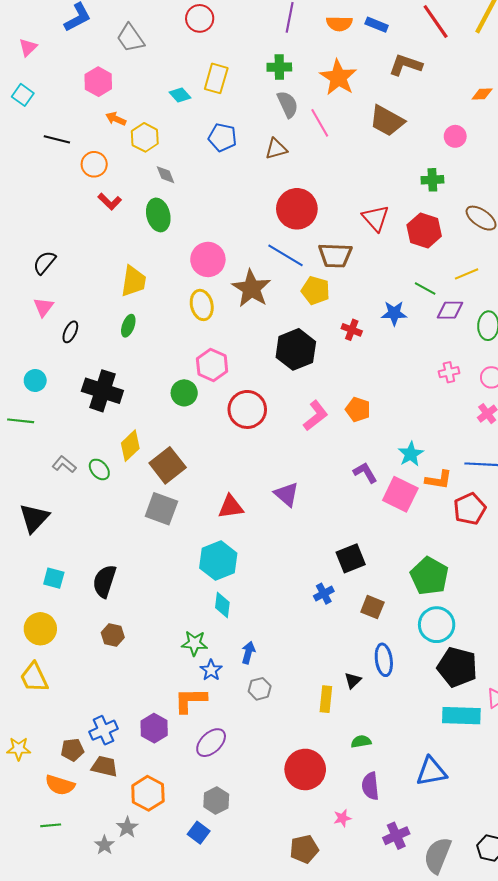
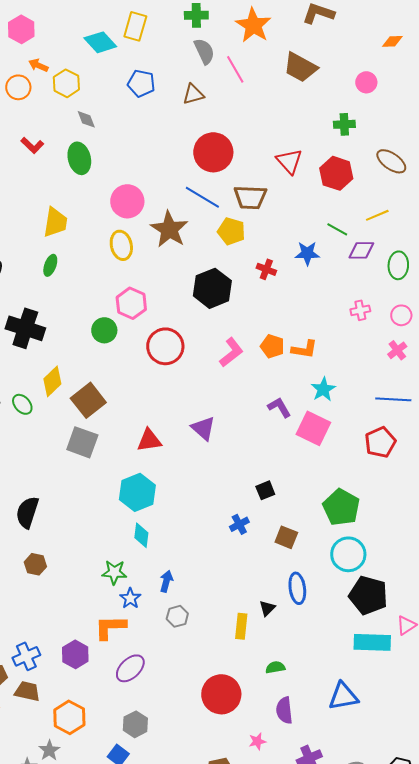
cyan diamond: (180, 95) -> (100, 42), size x1.5
orange circle: (94, 164) -> (18, 87), moved
orange L-shape: (439, 480) -> (304, 349), moved
black square: (351, 558) -> (265, 490), size x0.7

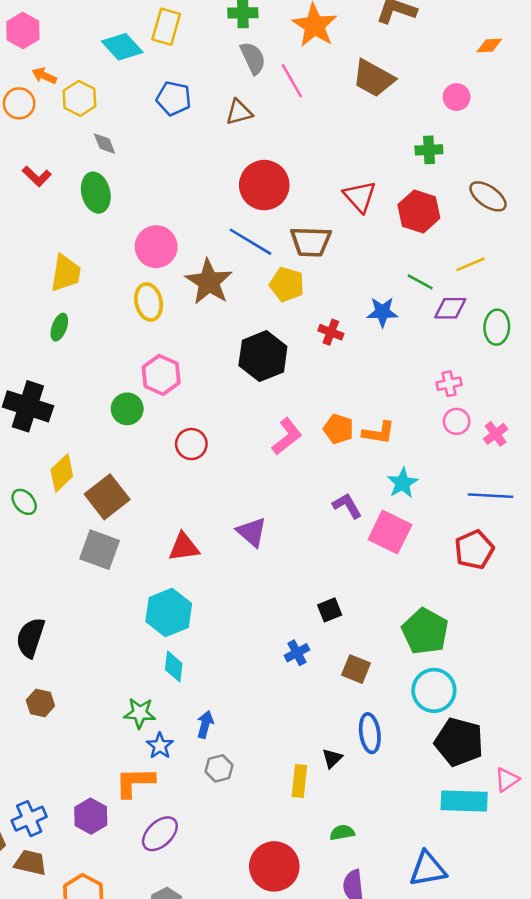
pink circle: (401, 315) -> (457, 421), moved
red circle: (165, 346) -> (191, 444), moved, size x0.7

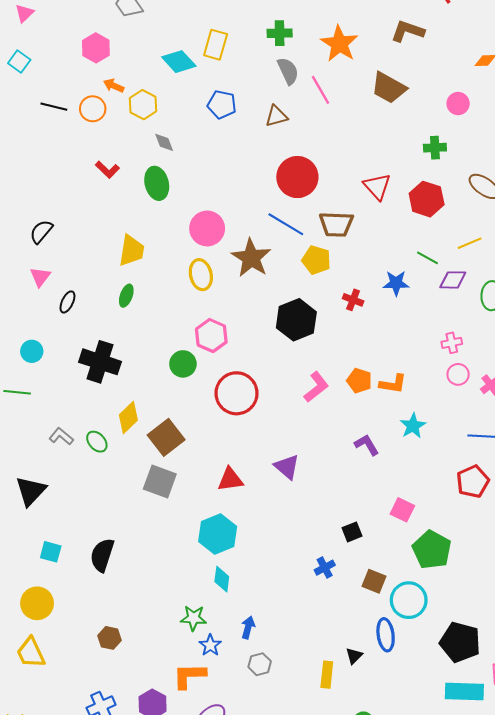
red circle: (191, 444) -> (237, 393), size x1.6
pink square: (390, 532) -> (402, 510), moved, size x0.7
cyan circle: (434, 690) -> (409, 600), moved
brown hexagon: (40, 703) -> (109, 638), moved

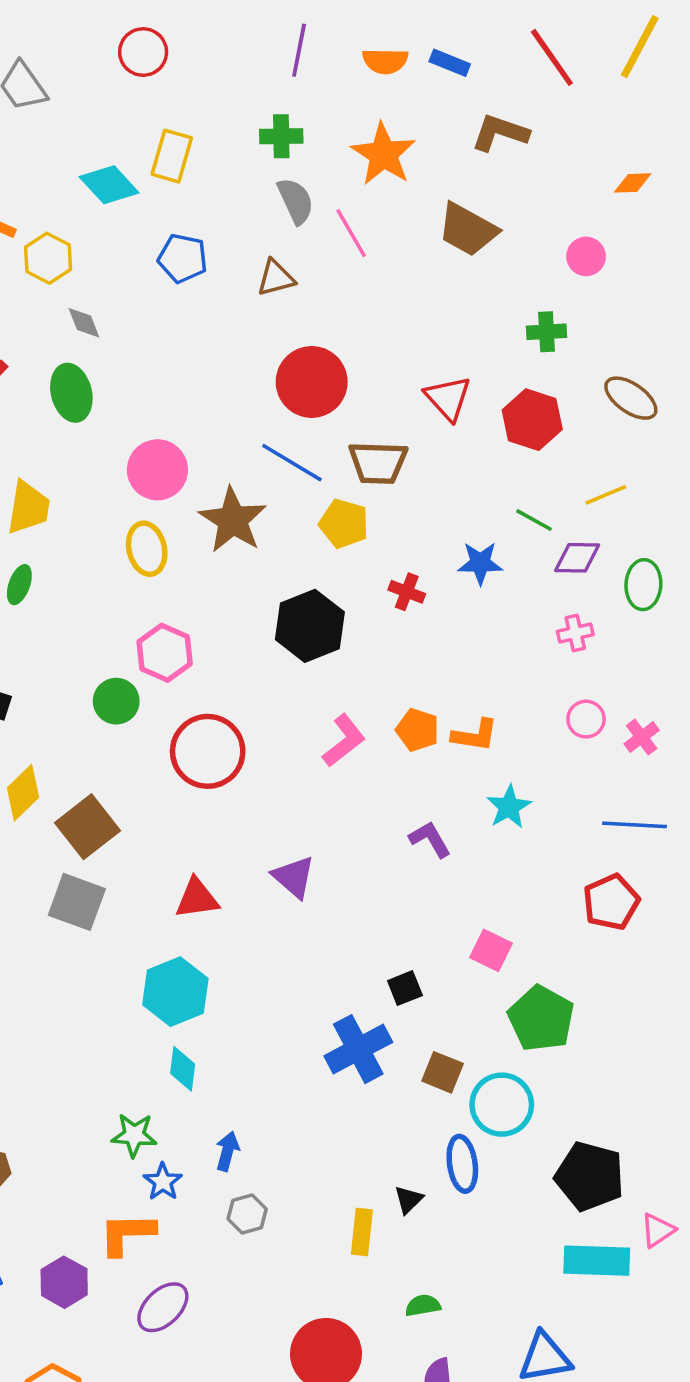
pink cross: (452, 343) -> (575, 633), moved
blue cross: (325, 568) -> (358, 1049), size x1.8

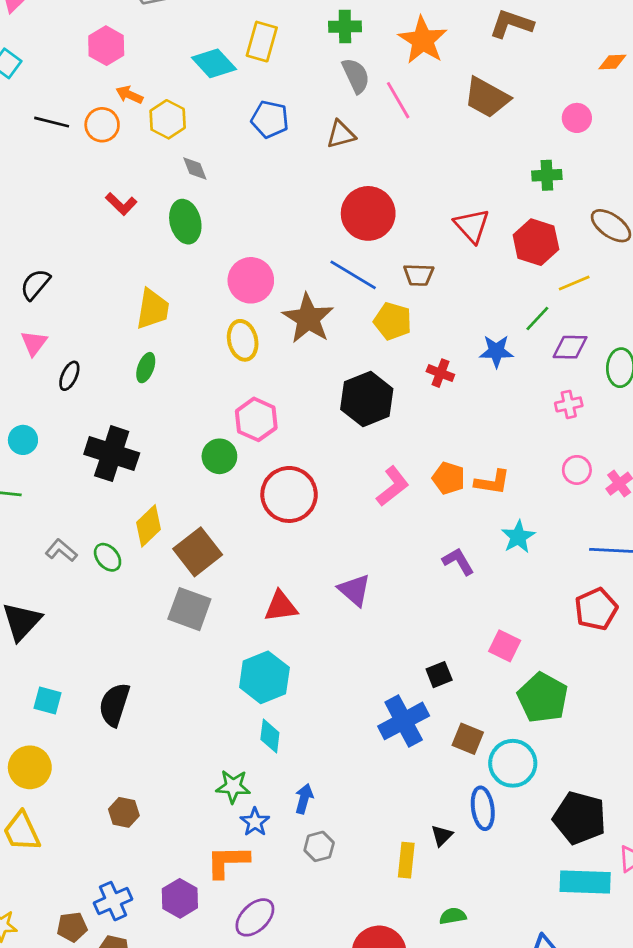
brown trapezoid: (378, 463) -> (419, 275), size x0.7
yellow line: (606, 495) -> (574, 283), moved
green line: (534, 520) -> (537, 318), turned -76

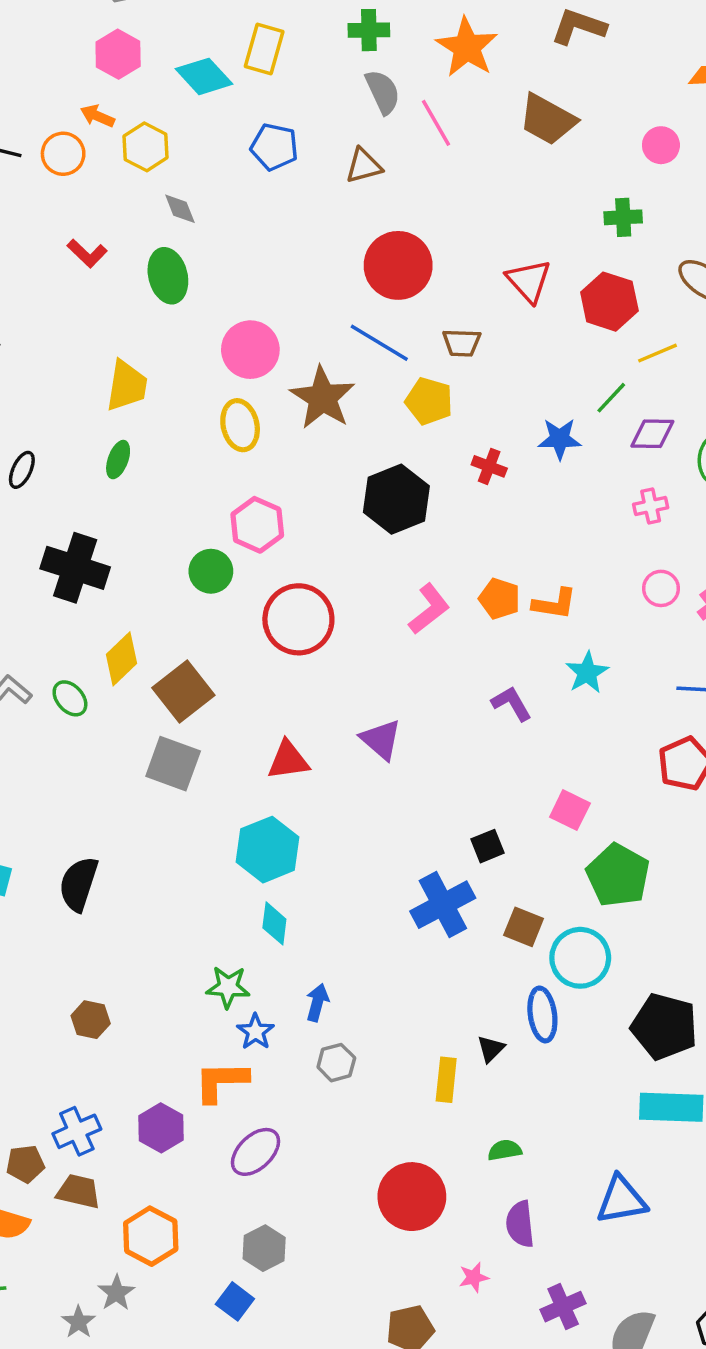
pink hexagon: (106, 46) -> (118, 54), moved

